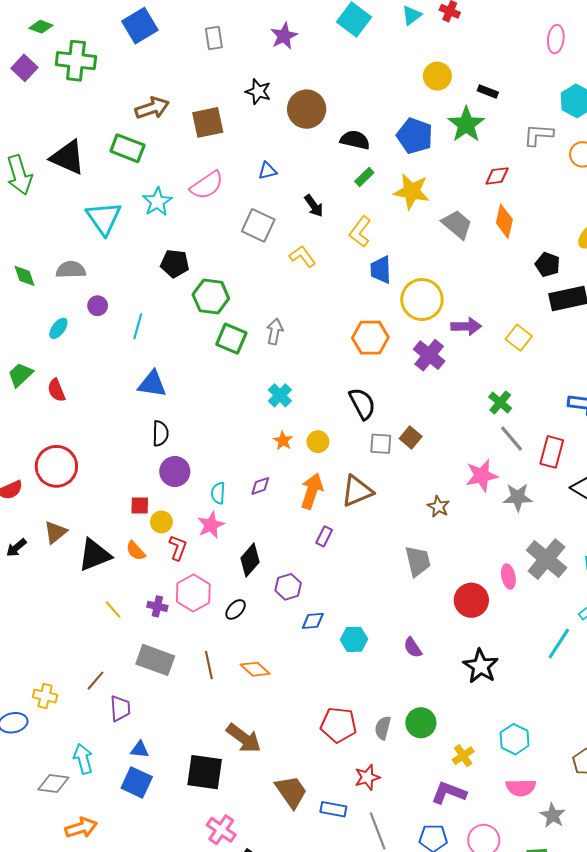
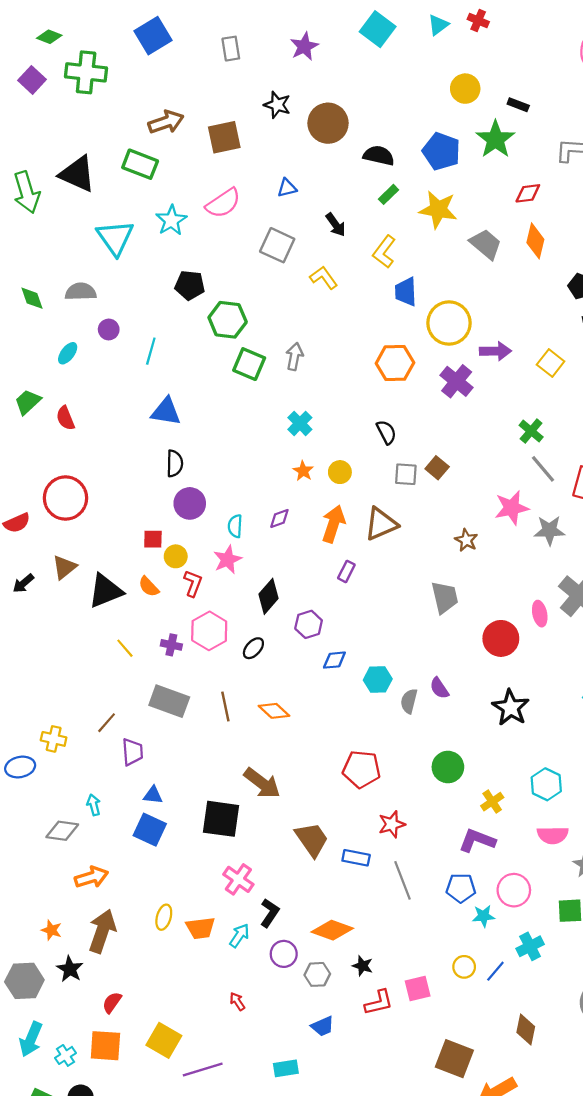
black semicircle: (362, 404) -> (386, 432), size x0.7
gray semicircle: (383, 728) -> (409, 701), moved
cyan arrow: (83, 759) -> (94, 805), size x0.7

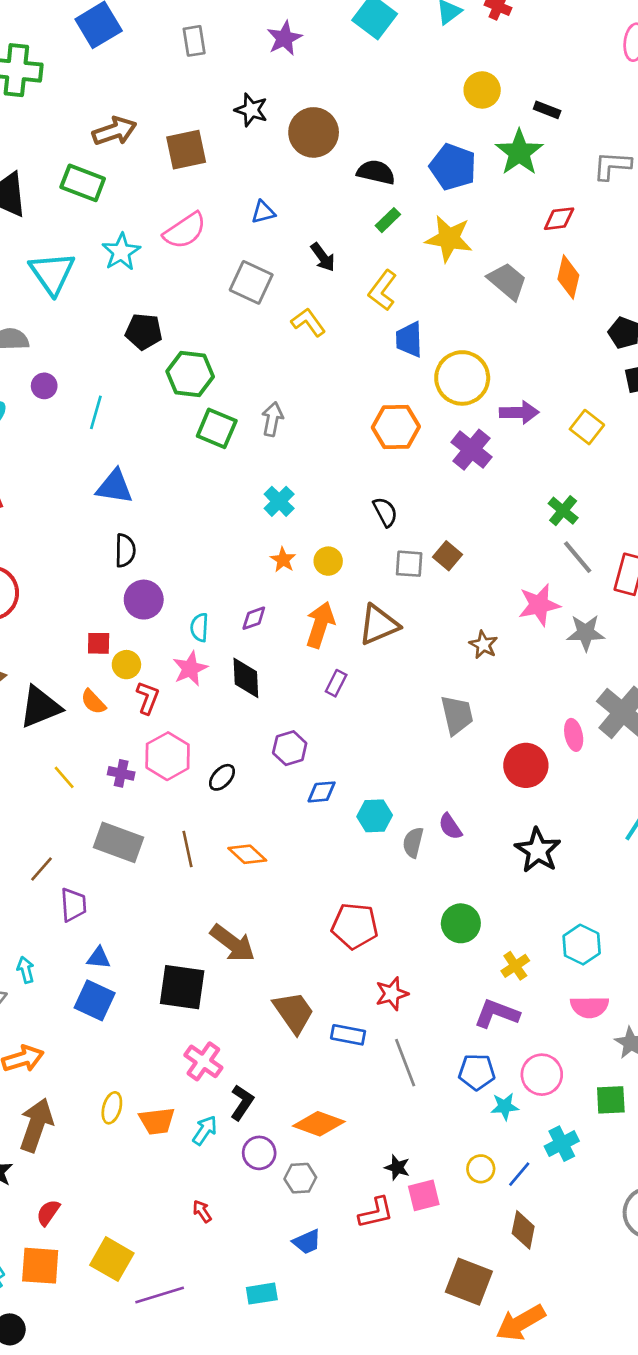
black diamond: (269, 596) -> (246, 678), moved, turned -44
black star: (363, 966) -> (397, 1168), moved
brown diamond: (526, 1030) -> (523, 1230), moved

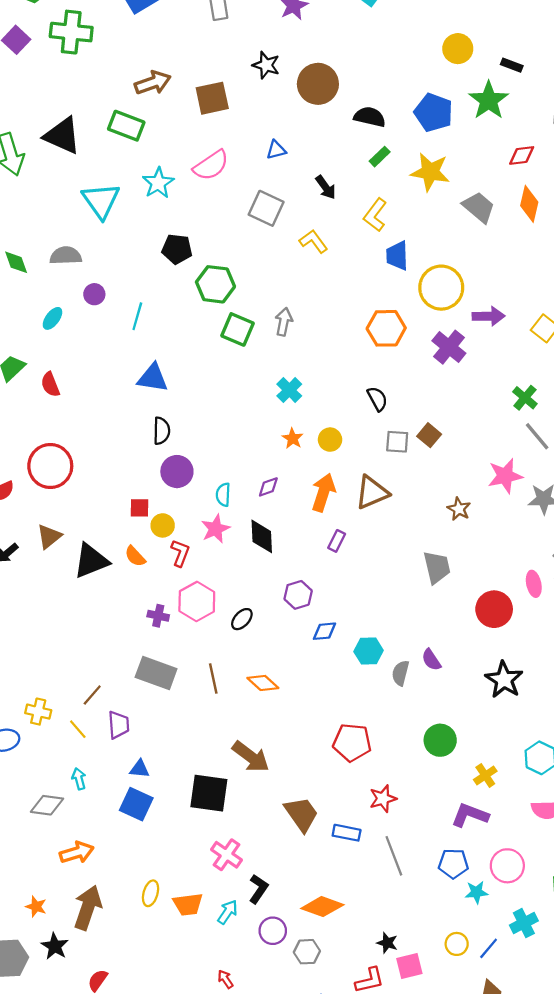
yellow line: (64, 777) -> (78, 729), moved

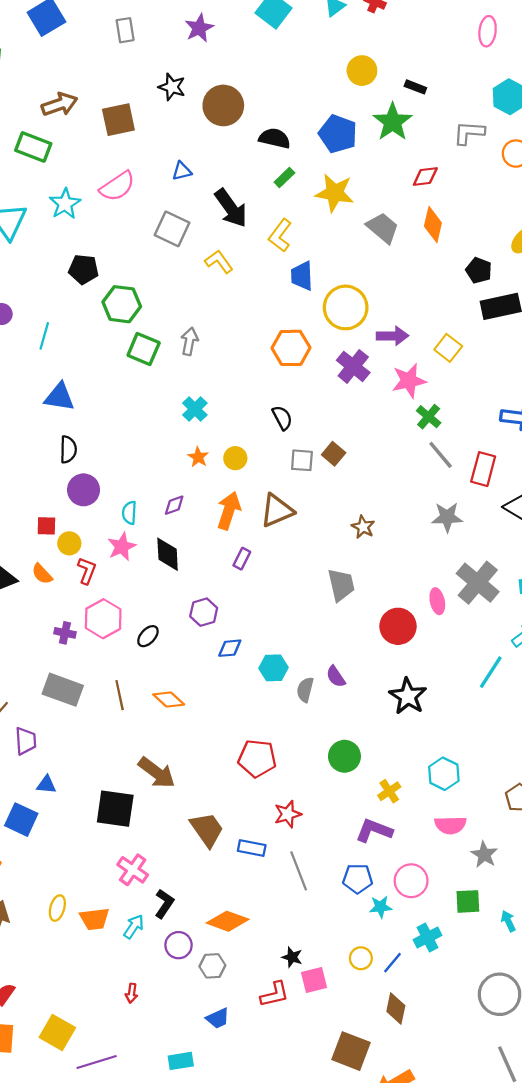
black arrow: (326, 187) -> (231, 208), size x1.6
pink star: (505, 476) -> (409, 381), moved
blue square: (136, 804) -> (21, 820), moved
red arrow: (225, 979) -> (132, 993), turned -138

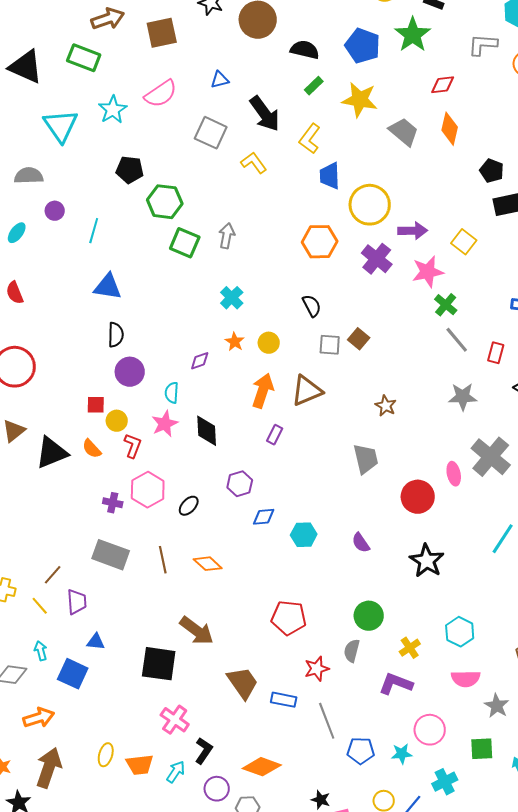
red rectangle: (483, 469) -> (496, 353), size x0.7
purple diamond: (174, 505) -> (200, 361), moved
gray semicircle: (305, 690) -> (352, 651), moved
blue pentagon: (358, 879) -> (361, 751), moved

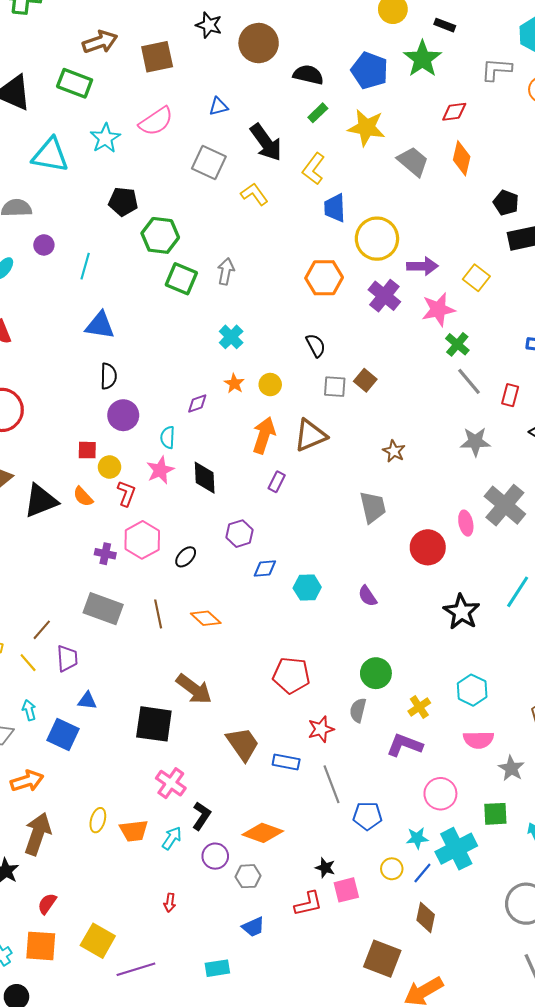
cyan triangle: (61, 126) -> (50, 155), turned -45
black star: (427, 561) -> (462, 612), moved
cyan star: (402, 754) -> (417, 838), moved
cyan cross: (445, 782) -> (456, 849), size x1.5

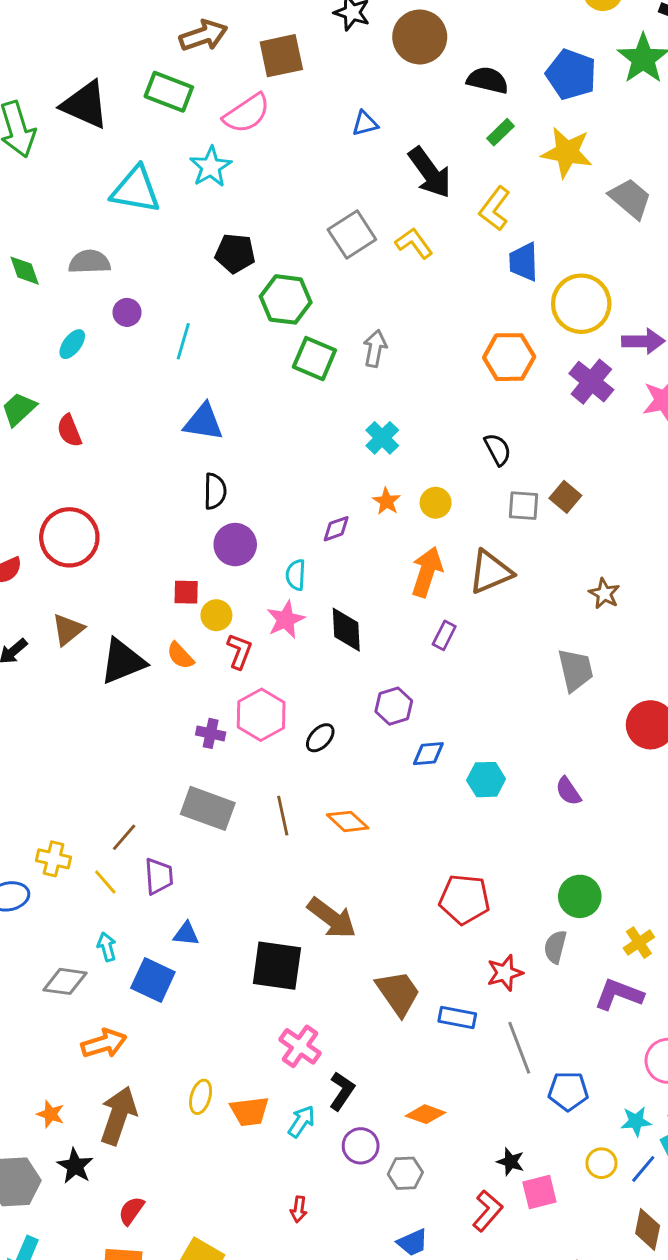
pink semicircle: (156, 121) -> (247, 113), moved
gray square: (209, 162) -> (352, 235), moved, turned 32
orange diamond: (263, 833) -> (425, 1114), size x0.7
red L-shape: (308, 904) -> (488, 1211), turned -36

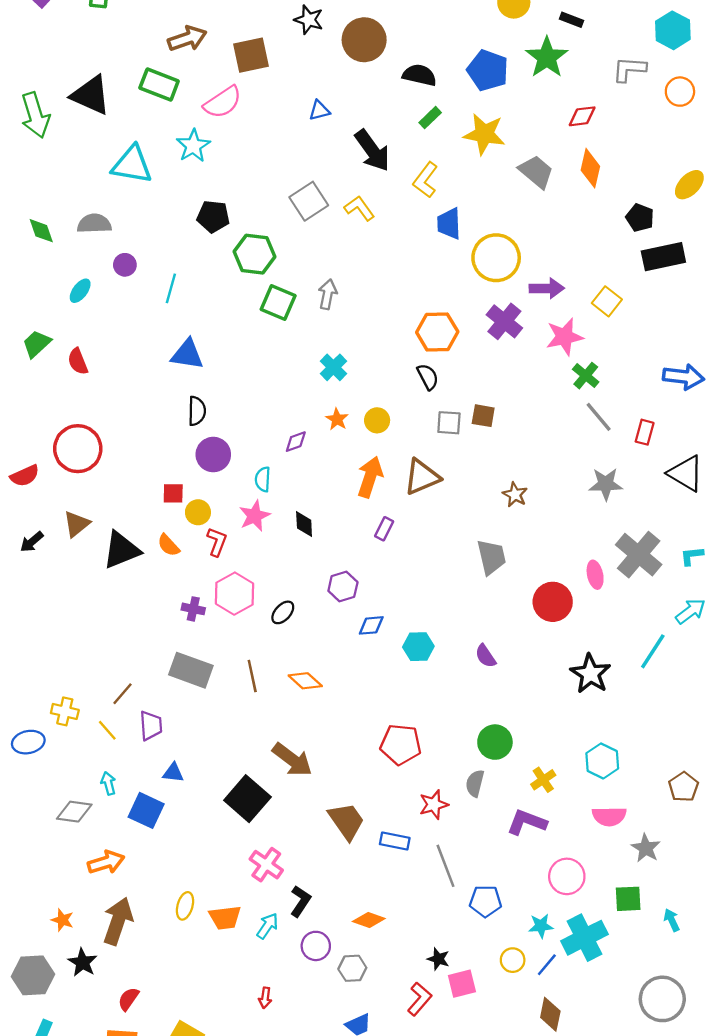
orange hexagon: (509, 357) -> (437, 332), moved
brown square: (565, 497) -> (483, 416), turned -30
black diamond: (346, 630) -> (304, 524), size x0.7
black square: (277, 966) -> (247, 799), turned 33

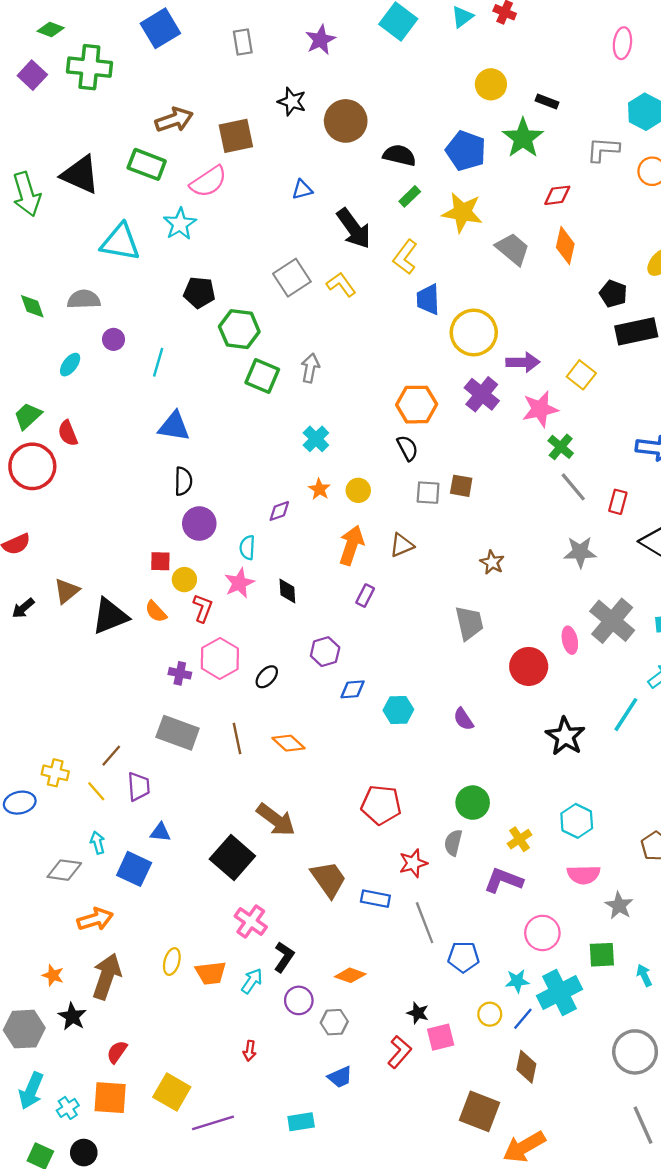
red circle: (78, 449) -> (32, 466), moved
brown triangle: (422, 477) -> (402, 545), size x0.7

